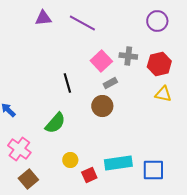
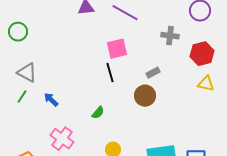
gray cross: (128, 56) -> (170, 36), moved
pink square: (101, 61) -> (117, 49), moved, turned 30
green semicircle: (55, 123) -> (98, 113), size x0.6

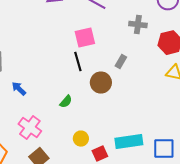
gray rectangle: (153, 73) -> (121, 62), turned -32
brown circle: (145, 96) -> (101, 83), moved

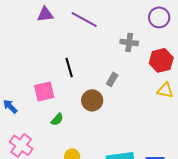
pink square: (85, 38) -> (44, 91), moved
black line: (78, 62) -> (69, 67), moved

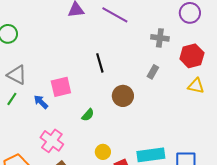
gray rectangle: (112, 79) -> (153, 72), moved
pink square: (44, 91) -> (61, 87), moved

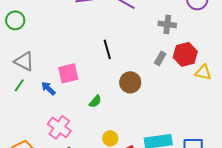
red hexagon: (192, 56) -> (185, 54), moved

